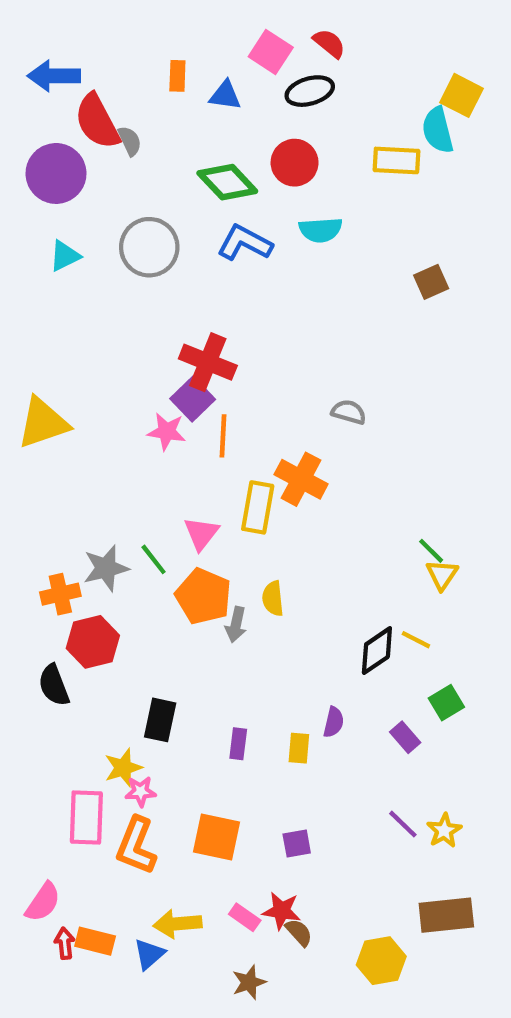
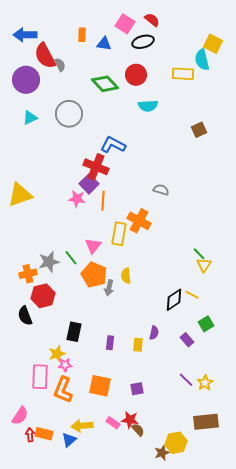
blue L-shape: (245, 243) -> (113, 145), moved
brown star: (249, 982) -> (162, 453), moved

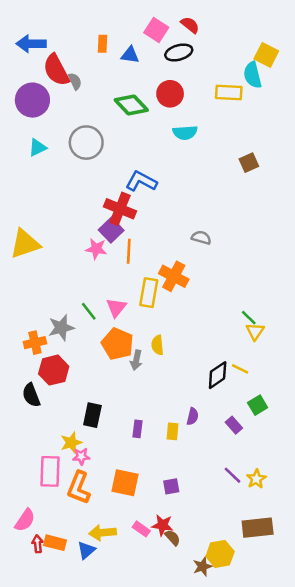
green line: (71, 258) -> (89, 311), moved

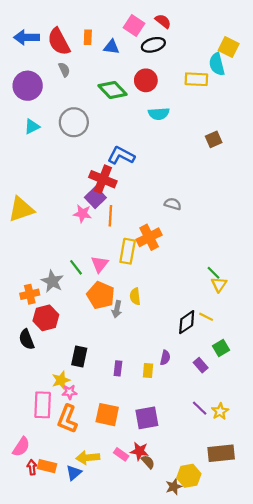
red semicircle: (56, 70) -> (59, 42), moved
orange cross: (174, 276) -> (149, 237), turned 35
gray star: (61, 328) -> (52, 281), turned -30
purple square: (171, 486) -> (147, 418), size x1.6

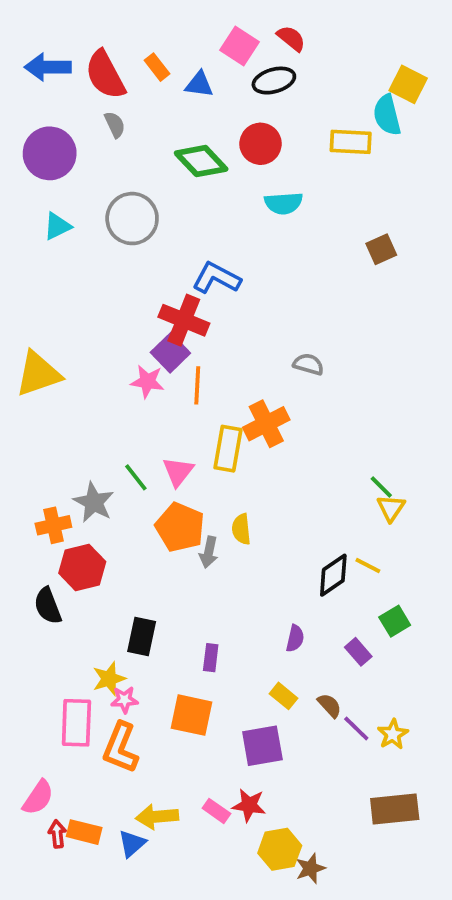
orange rectangle: (88, 37) -> (157, 67), turned -40
yellow rectangle: (148, 371) -> (284, 696), moved, turned -56
orange square: (107, 415) -> (191, 715), moved
brown semicircle: (148, 462) -> (330, 705), moved
yellow hexagon: (189, 476) -> (280, 849), moved

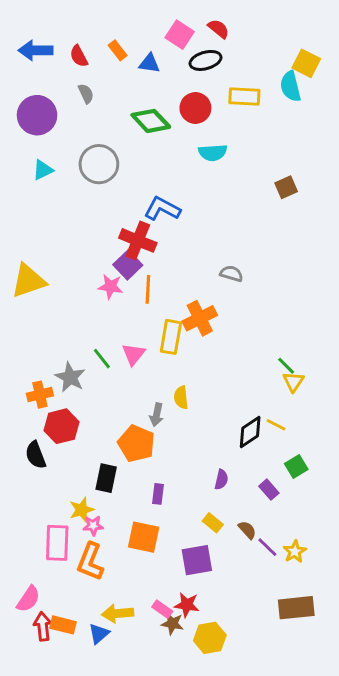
red semicircle: (105, 75) -> (79, 56), size x0.6
yellow rectangle: (351, 142) -> (244, 96), moved
orange pentagon: (180, 527) -> (136, 444), moved
red arrow: (57, 834) -> (43, 626), size x1.4
brown star: (310, 868) -> (172, 624), moved, turned 30

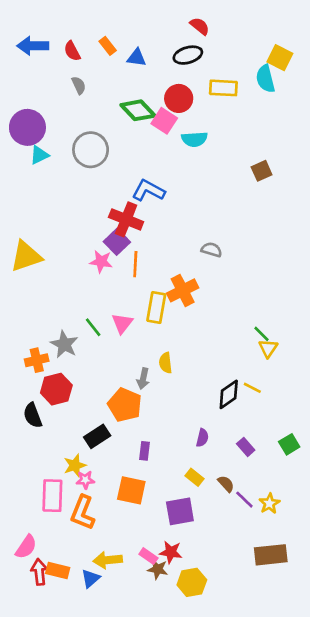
pink square: (180, 35) -> (164, 121), moved
purple circle: (37, 115) -> (27, 127), moved
green square: (296, 467) -> (289, 444), moved
black rectangle: (106, 478) -> (97, 436), turned 45

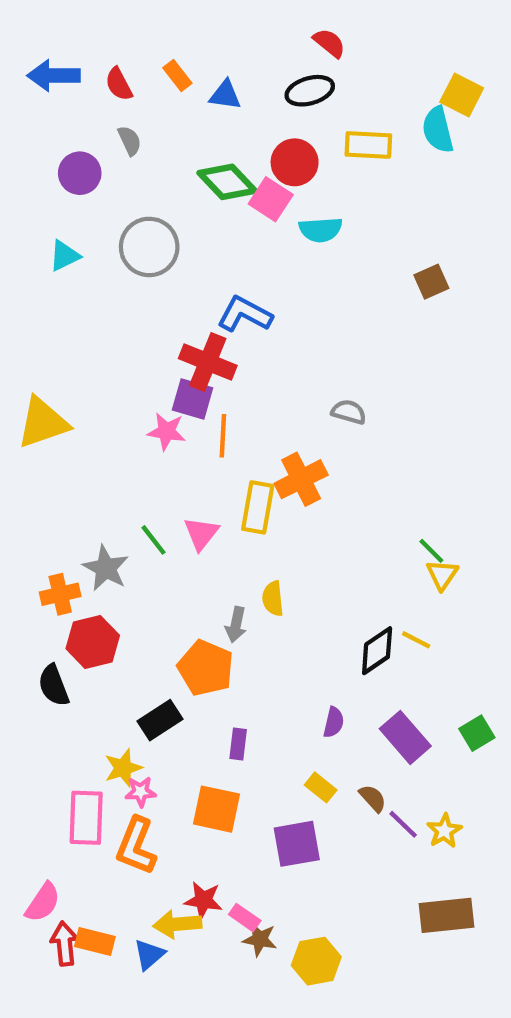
purple circle: (27, 127) -> (80, 173), moved, size x0.7
purple square: (117, 242) -> (193, 399), turned -30
purple rectangle: (246, 447) -> (405, 737), size x1.6
red star: (171, 552) -> (203, 900), moved

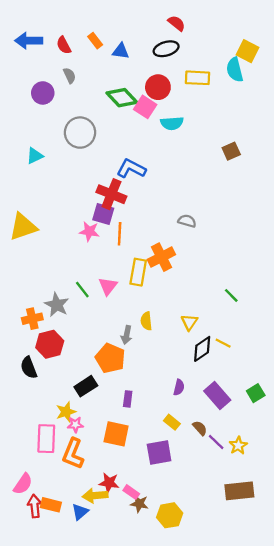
cyan triangle: (65, 256) -> (35, 156), moved
yellow triangle: (442, 575) -> (189, 322), moved

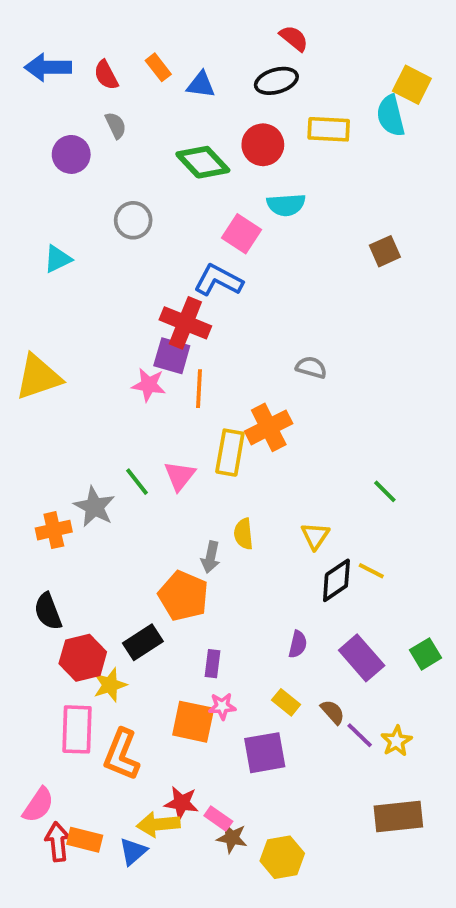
pink square: (145, 107) -> (242, 234), moved
gray circle: (80, 133) -> (133, 220), size x0.7
red hexagon: (50, 344) -> (83, 658), moved
pink star: (75, 425) -> (222, 706), moved

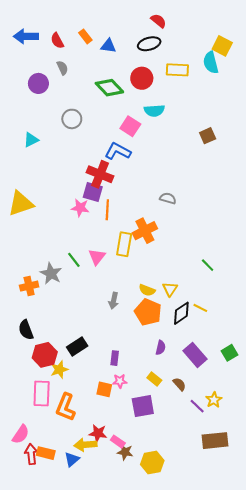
yellow semicircle: (243, 534) -> (147, 290), moved, turned -63
orange pentagon: (183, 596) -> (148, 312), moved
orange square: (193, 722) -> (104, 389), size x0.7
purple line: (360, 735) -> (197, 406), moved

